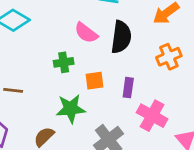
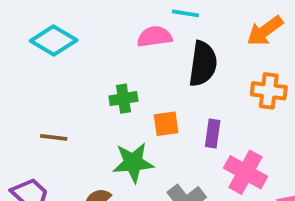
pink semicircle: (86, 33) -> (154, 37), moved, turned 135
orange cross: (169, 57) -> (269, 91), turned 30

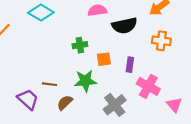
black semicircle: (203, 64) -> (124, 26), turned 70
brown line: (54, 137) -> (50, 84), moved

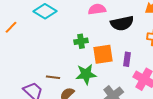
orange square: (104, 59) -> (103, 54), size x1.5

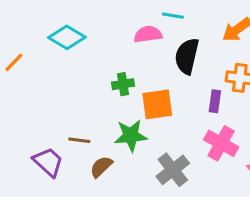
black semicircle: (122, 23) -> (187, 56), turned 115
purple rectangle: (127, 59) -> (215, 101), moved

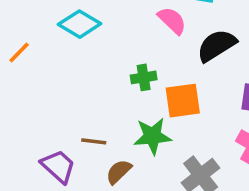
pink semicircle: (148, 34) -> (172, 21), turned 52
black semicircle: (187, 56) -> (217, 45), turned 45

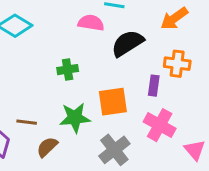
pink semicircle: (172, 21) -> (91, 23), turned -35
orange square: (183, 101) -> (113, 102), moved

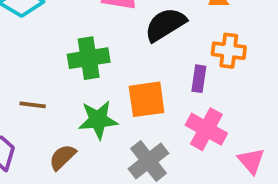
green cross: (68, 70) -> (89, 58), size x1.5
brown line: (27, 122) -> (33, 105), moved

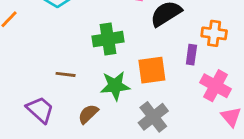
pink cross: (206, 129) -> (216, 86), moved

